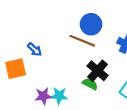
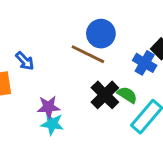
green semicircle: (90, 84) -> (127, 95), moved
purple star: (43, 96) -> (48, 107), moved

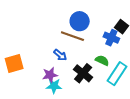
blue arrow: (25, 61) -> (60, 55), moved
black cross: (105, 95) -> (83, 73), moved

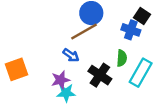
brown line: (72, 36) -> (84, 32), turned -45
green semicircle: (102, 60) -> (122, 58), turned 72

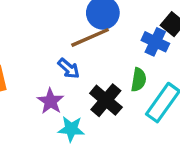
purple star: (60, 80) -> (50, 101), turned -30
cyan star: (66, 93) -> (71, 129), moved

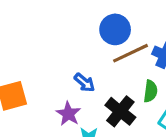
brown line: (90, 37) -> (130, 53), moved

